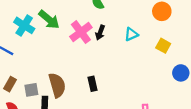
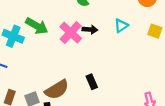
black arrow: (100, 32) -> (90, 29), turned -96
brown semicircle: (57, 85) -> (57, 90), turned 85

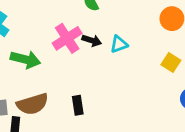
green arrow: (37, 26) -> (25, 59), moved, turned -30
cyan triangle: (121, 26) -> (119, 44), moved

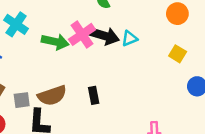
black arrow: (92, 40) -> (105, 36), size x1.6
green arrow: (25, 59) -> (55, 42), moved

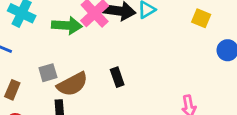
gray square: (22, 100) -> (48, 73), moved

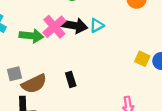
yellow square: (201, 18) -> (142, 59), moved

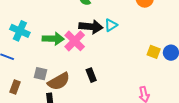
pink cross: (54, 27) -> (75, 41), moved
gray square: (15, 74) -> (41, 74), turned 32

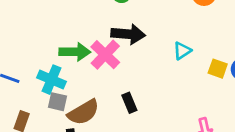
cyan triangle: (111, 25) -> (182, 51), moved
cyan cross: (20, 31) -> (51, 80), moved

